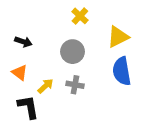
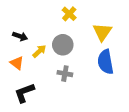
yellow triangle: (118, 37) -> (102, 32), turned -30
yellow arrow: (45, 86) -> (39, 51), moved
black L-shape: (28, 107) -> (24, 93), turned -100

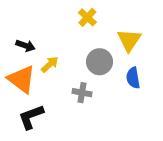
gray circle: (63, 45) -> (100, 62), moved
blue semicircle: (105, 62) -> (133, 78), size x0.7
orange triangle: (17, 63) -> (22, 79), size x1.6

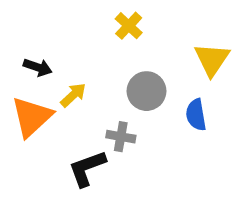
yellow triangle: (129, 40) -> (212, 59), moved
orange triangle: (22, 79) -> (32, 117), turned 40
black L-shape: (31, 117) -> (87, 168), moved

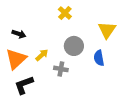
yellow arrow: (73, 95) -> (42, 55), moved
black L-shape: (87, 168) -> (24, 85), moved

